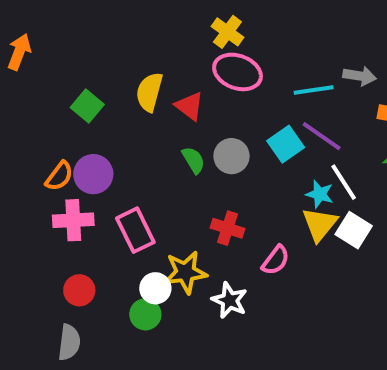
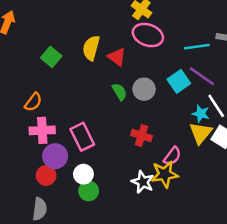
purple circle: (93, 174) -> (55, 156), moved
yellow star: (185, 272) -> (165, 174), moved
white circle: (155, 288) -> (83, 174), moved

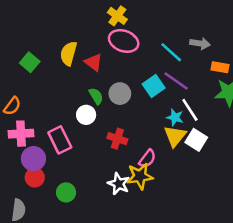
cyan line: (197, 47) -> (171, 52), turned 50
white circle: (83, 174) -> (86, 115), moved
red circle: (46, 175) -> (35, 177), moved

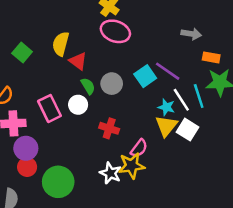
cyan line: (171, 52) -> (199, 96), moved, turned 30
red triangle: (94, 62) -> (78, 61), moved
pink rectangle: (60, 140) -> (49, 108), moved
green circle: (66, 192) -> (58, 182), size x1.6

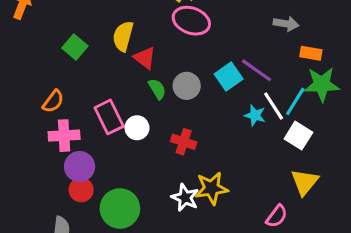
cyan line: (199, 96) -> (295, 101), turned 50
white circle: (78, 105) -> (137, 128), moved
yellow triangle: (166, 126) -> (305, 182), moved
white square: (188, 130) -> (298, 136), moved
pink semicircle: (139, 148) -> (277, 216), moved

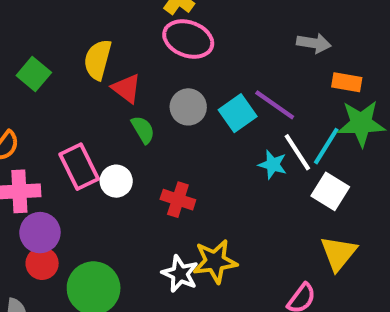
gray circle: (187, 86) -> (188, 107), moved

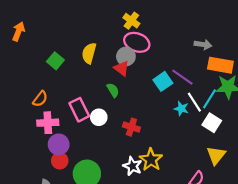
orange rectangle: (347, 82) -> (220, 65), size x1.6
red triangle: (126, 88) -> (122, 68), moved
gray circle: (188, 107) -> (126, 56), moved
yellow star: (215, 261) -> (151, 160), turned -30

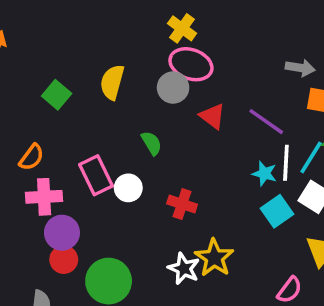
red triangle: (122, 68) -> (212, 116), moved
cyan square: (163, 81) -> (277, 211), moved
white line: (194, 102) -> (286, 163), turned 36

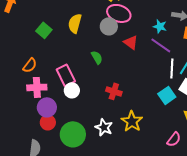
cyan star: (264, 174) -> (160, 26), moved
white circle: (128, 188) -> (72, 90), moved
white star: (184, 268) -> (104, 127), moved

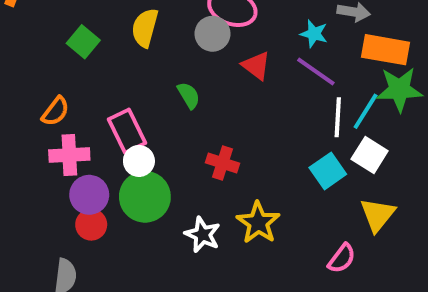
green circle: (73, 134) -> (145, 197), moved

